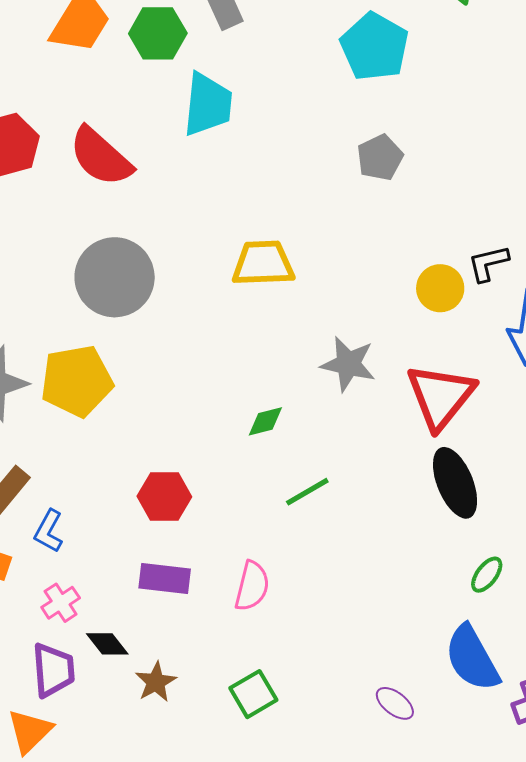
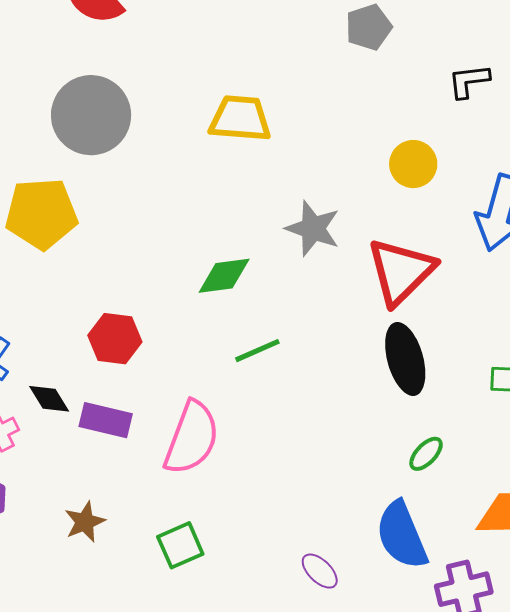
black L-shape: (488, 263) -> (469, 81), moved
green diamond: (265, 421) -> (224, 276), size x1.4
pink semicircle: (252, 586) -> (192, 438), size x1.5
black diamond: (107, 644) -> (49, 399), moved

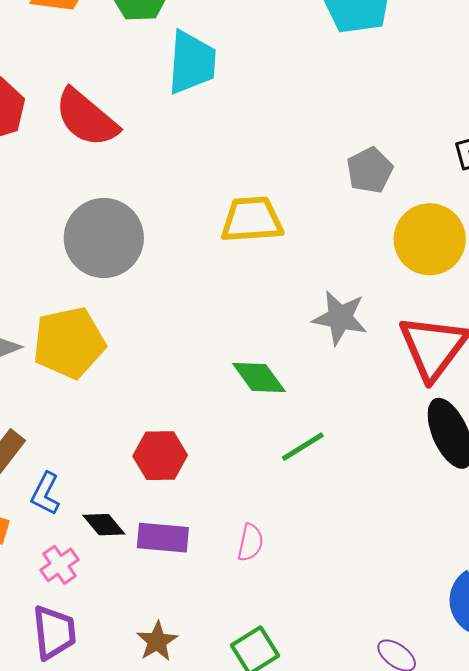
gray pentagon: (369, 27) -> (370, 170), moved
yellow circle: (413, 164) -> (430, 239), size x1.5
green diamond: (224, 276) -> (259, 377), turned 70
pink semicircle: (192, 438) -> (250, 542), size x0.5

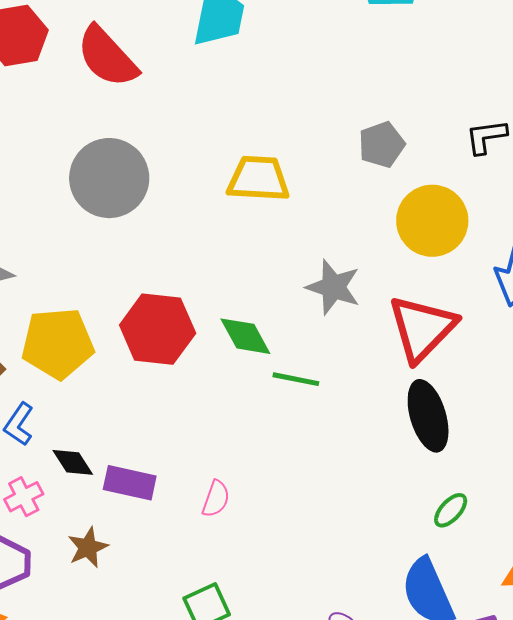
yellow pentagon: (69, 343) -> (58, 343), moved
green line: (303, 447) -> (296, 379), moved, turned 36
red hexagon: (160, 456) -> (158, 329), moved, size x1.4
brown star: (157, 641) -> (88, 547), moved

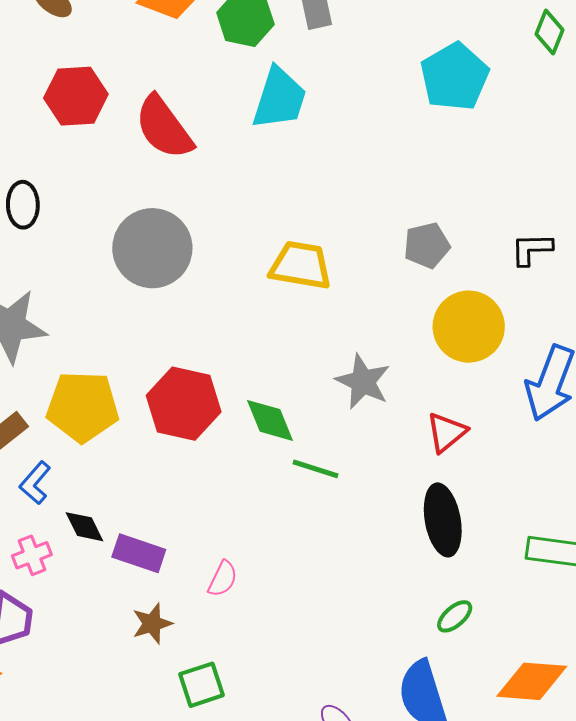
red triangle: (422, 328) -> (447, 432), size x0.6
brown star: (88, 547) -> (152, 623), moved

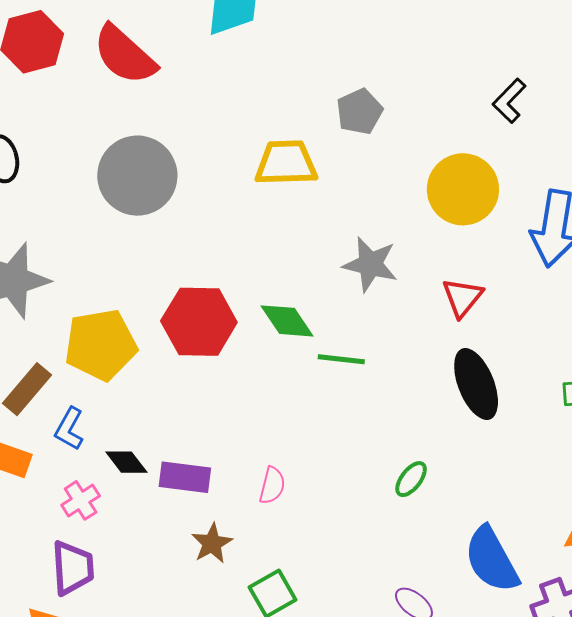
gray pentagon: (427, 245) -> (359, 112), moved
black L-shape: (532, 249) -> (509, 101), turned -33
green ellipse: (455, 616) -> (411, 479), moved

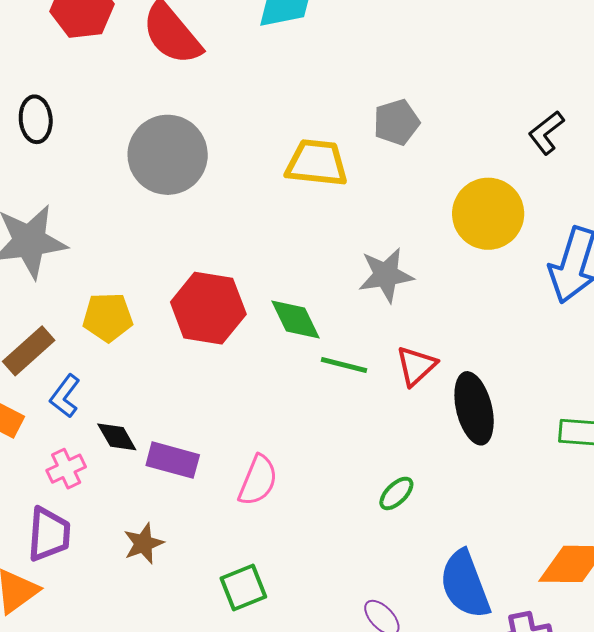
gray star: (370, 264) -> (386, 275), turned -30
red triangle: (462, 297) -> (416, 366), moved
yellow pentagon: (101, 345) -> (108, 317), size x0.7
pink semicircle: (272, 485) -> (258, 480), size x1.4
brown star: (212, 543) -> (143, 543), moved

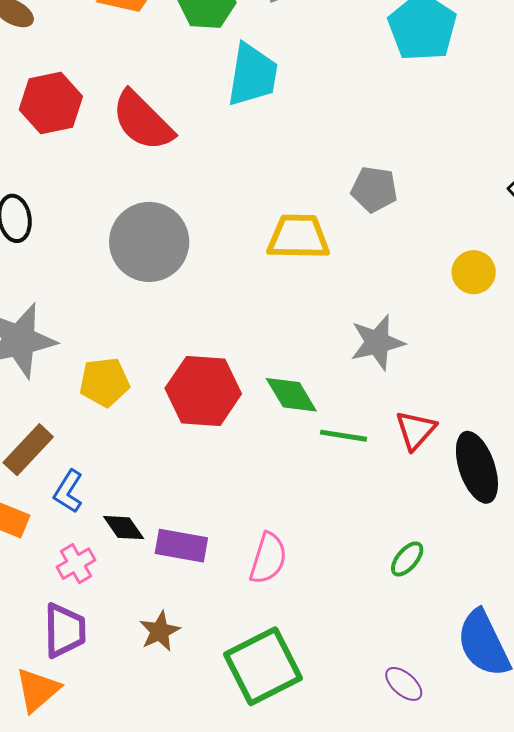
gray pentagon: (396, 122) -> (374, 189), turned 30
yellow circle: (488, 214) -> (474, 272), size x0.6
yellow pentagon: (108, 317) -> (104, 382), moved
green square: (243, 587) -> (263, 666), size x1.6

